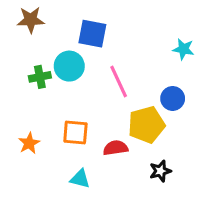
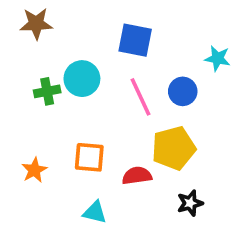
blue square: (92, 34) -> (135, 40), moved
blue circle: (173, 98) -> (183, 91), moved

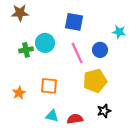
red semicircle: (137, 176) -> (75, 119), moved

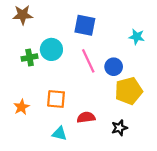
blue circle: (100, 50) -> (114, 67), moved
yellow pentagon: (95, 81) -> (129, 91), moved
red semicircle: (75, 119) -> (86, 117), moved

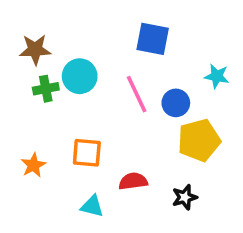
brown star: (23, 15) -> (35, 50), moved
blue square: (85, 25) -> (153, 39), moved
cyan star: (137, 37) -> (217, 76), moved

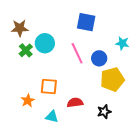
green cross: (46, 89) -> (26, 50), turned -32
orange star: (33, 165) -> (28, 101), moved

